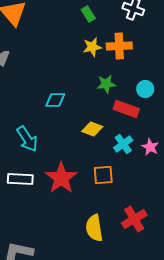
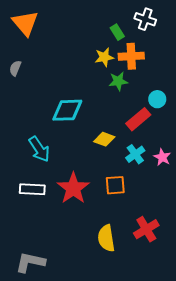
green rectangle: (88, 14) -> (117, 32), moved
green star: (106, 84) -> (118, 81), moved
cyan diamond: (55, 100) -> (67, 110), size x1.5
red rectangle: (126, 109) -> (138, 119), turned -60

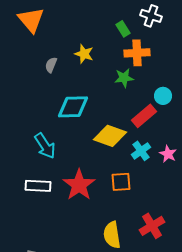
yellow star: (104, 57) -> (84, 54), moved, turned 30
gray semicircle: (15, 68) -> (51, 65), moved
yellow diamond: (104, 139) -> (110, 136), size x1.5

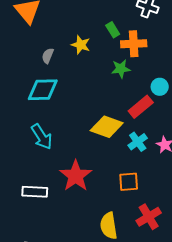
green rectangle: (123, 29) -> (113, 30), moved
cyan diamond: (73, 107) -> (43, 90), moved
orange square: (121, 182) -> (129, 182), moved
white rectangle: (38, 186) -> (35, 192), moved

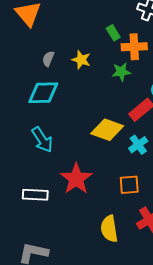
yellow star: (81, 45) -> (81, 60), moved

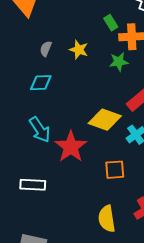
cyan diamond: (43, 93) -> (41, 83), size x0.7
red star: (76, 179) -> (71, 147), moved
orange square: (129, 185) -> (115, 170), moved

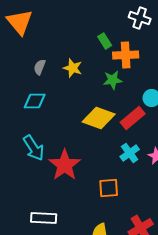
yellow diamond: (105, 120) -> (99, 118), moved
white rectangle: (33, 185) -> (44, 218), moved

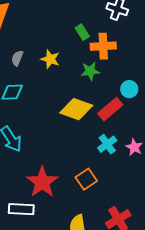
red star: (65, 165) -> (42, 182), moved
orange square: (109, 188) -> (86, 179), turned -30

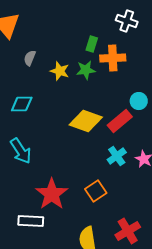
green rectangle: (82, 32) -> (92, 44), turned 49
gray semicircle: (17, 58) -> (30, 58), moved
green star: (90, 71) -> (86, 70), moved

